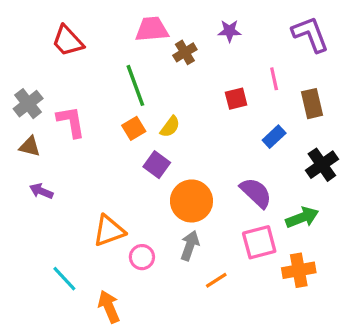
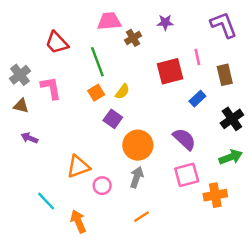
red trapezoid: (68, 41) -> (57, 43), moved
red square: (236, 99) -> (170, 71), size x1.6
green arrow: (302, 217) -> (231, 157), moved
orange line: (216, 280) -> (141, 217), moved

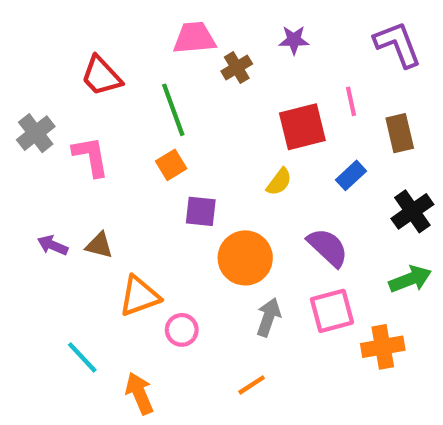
yellow semicircle: (122, 91) -> (279, 182), moved
brown triangle: (21, 106) -> (99, 245), moved
purple square: (113, 119) -> (201, 211), turned -30
gray arrow: (137, 177) -> (268, 317), moved

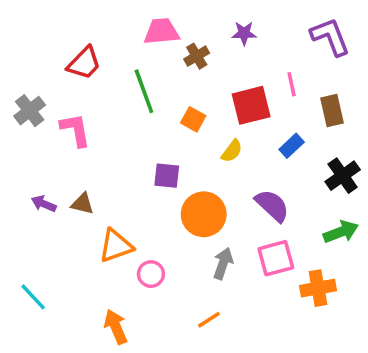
red trapezoid: (101, 76) -> (84, 63), turned -93
orange square: (171, 165) -> (193, 119), moved, turned -30
cyan line: (82, 357) -> (33, 297), moved

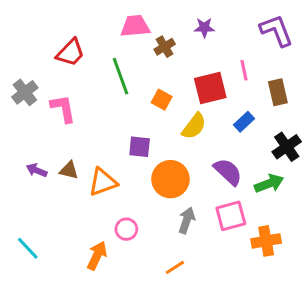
yellow semicircle: (232, 151) -> (194, 126), size x1.4
green arrow: (341, 232) -> (269, 184), moved
orange triangle: (116, 246) -> (103, 182), moved
orange arrow: (116, 327) -> (97, 256), moved, turned 48

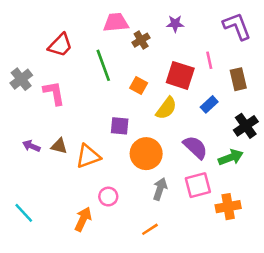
red square: (210, 88) -> (180, 75), turned 32

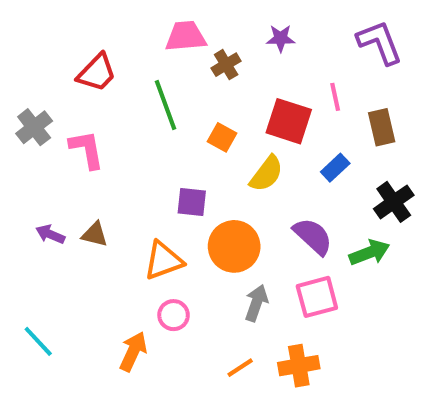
orange triangle: (88, 156) -> (163, 261), moved
orange cross: (228, 207) -> (299, 366), moved

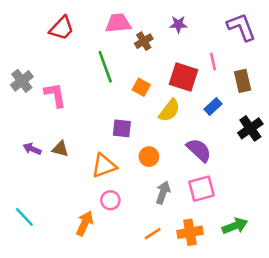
red trapezoid: (97, 73) -> (62, 28), moved
orange circle: (234, 246) -> (149, 157), size x0.6
green arrow: (369, 252) -> (235, 226), moved

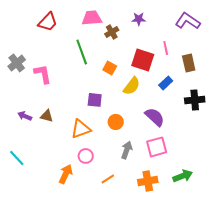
purple L-shape: (241, 27) -> (188, 21), turned -35
black cross: (250, 128) -> (195, 100), turned 30
cyan line: (24, 217) -> (17, 158), moved
orange line: (153, 234) -> (108, 179), moved

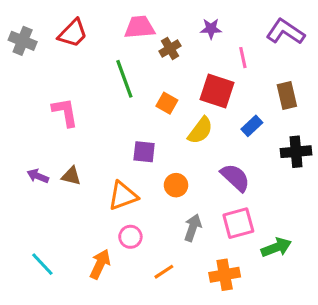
pink line: (166, 48) -> (243, 58), moved
gray cross: (17, 63) -> (23, 41), moved, turned -30
cyan line: (17, 158) -> (42, 264), moved
green arrow: (183, 176) -> (276, 247), moved

